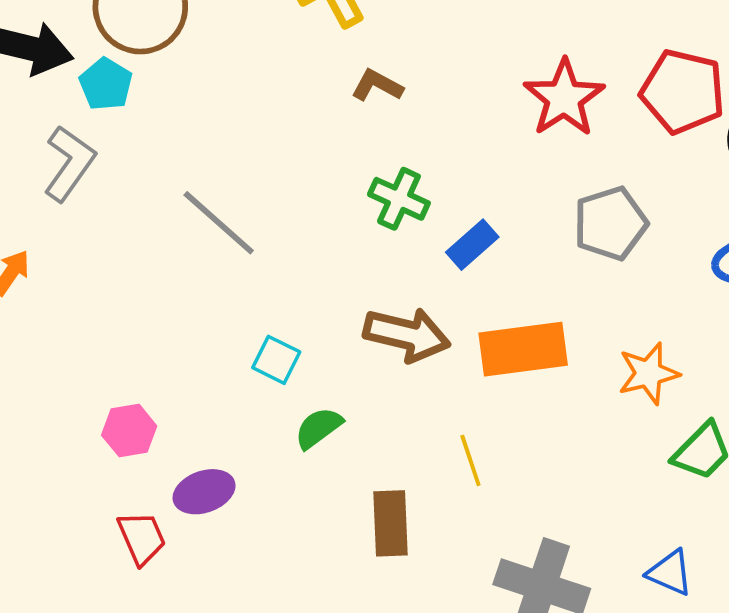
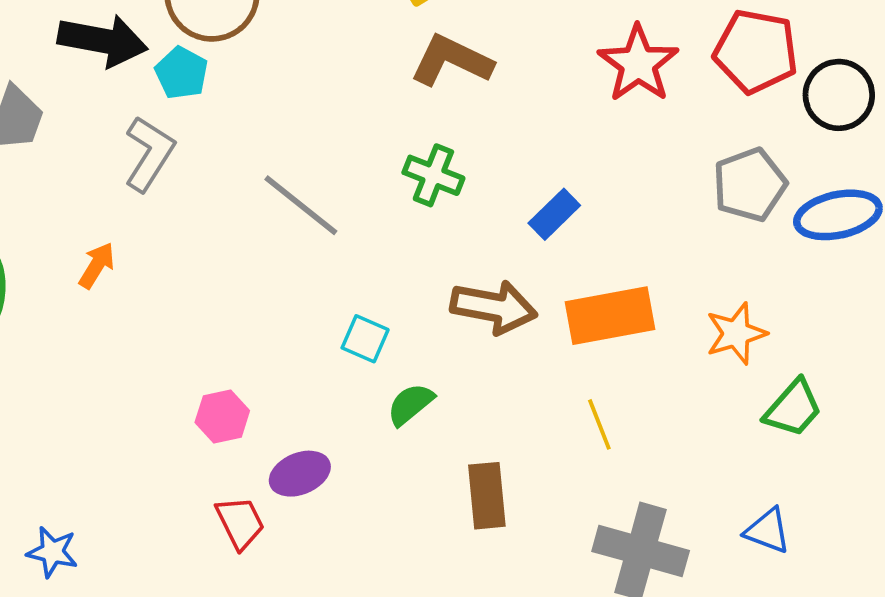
brown L-shape: (377, 85) -> (452, 61), size x1.6
green cross: (399, 199) -> (433, 175), moved
gray pentagon: (610, 223) -> (750, 185), moved
yellow line: (470, 460) -> (599, 424), moved

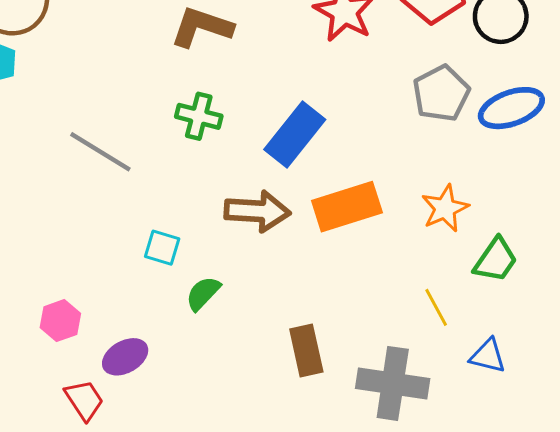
blue rectangle: (554, 214) -> (295, 135), size x1.6
yellow line: (599, 424) -> (436, 307), moved
brown rectangle: (487, 496) -> (306, 350), moved

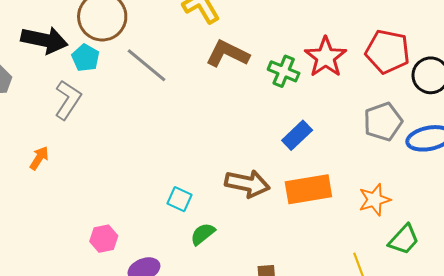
green cross: (199, 116) -> (284, 71), moved
blue rectangle: (295, 135) -> (297, 135), moved, size x0.7
gray line: (100, 152) -> (147, 65), moved

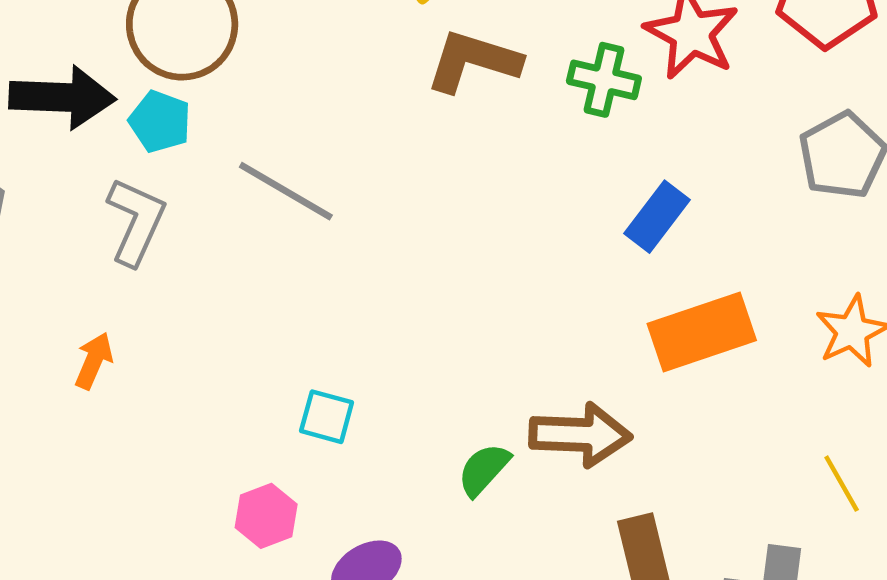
gray line: (147, 65) -> (286, 191), moved
brown arrow: (247, 184) -> (580, 435), moved
cyan square: (179, 199) -> (327, 417), moved

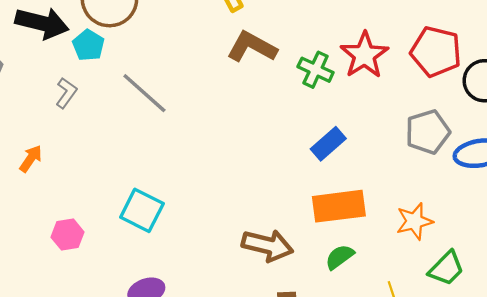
gray L-shape: (136, 221) -> (66, 93), size x0.7
cyan square: (327, 417) -> (142, 210), size x1.5
green semicircle: (484, 470) -> (340, 257), moved
pink hexagon: (266, 516) -> (68, 235), moved

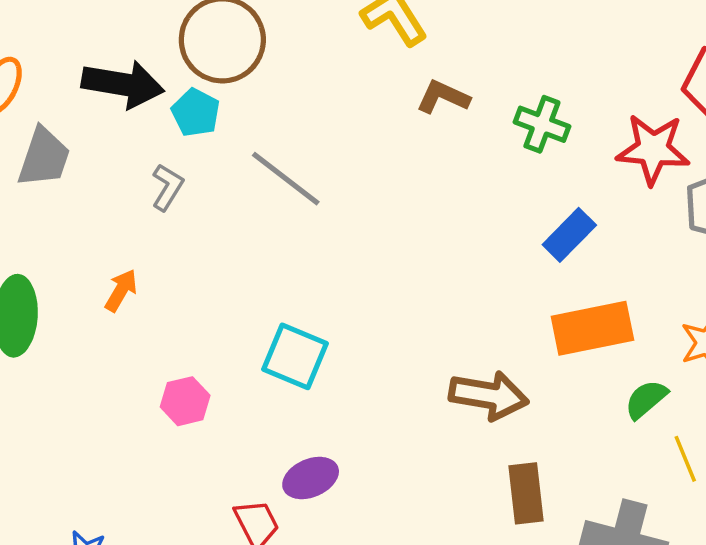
brown L-shape: (252, 47) -> (443, 97), size x0.7
red star: (364, 55) -> (653, 149), moved, turned -30
green semicircle: (340, 257) -> (646, 399), moved

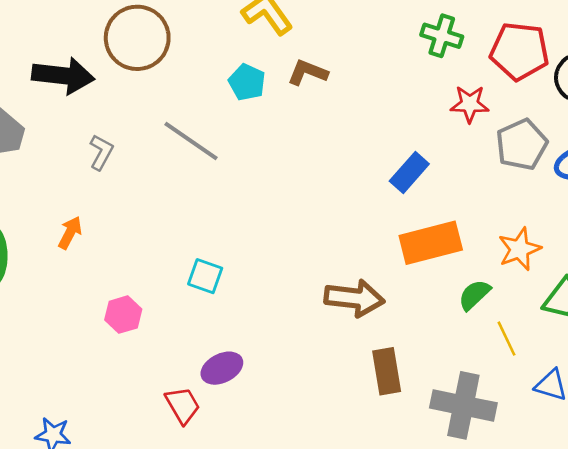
cyan pentagon: (196, 113) -> (247, 82), moved
green cross: (542, 124) -> (442, 36), moved
red star: (653, 149) -> (470, 104), size x0.7
cyan square: (295, 356) -> (205, 276), size x0.7

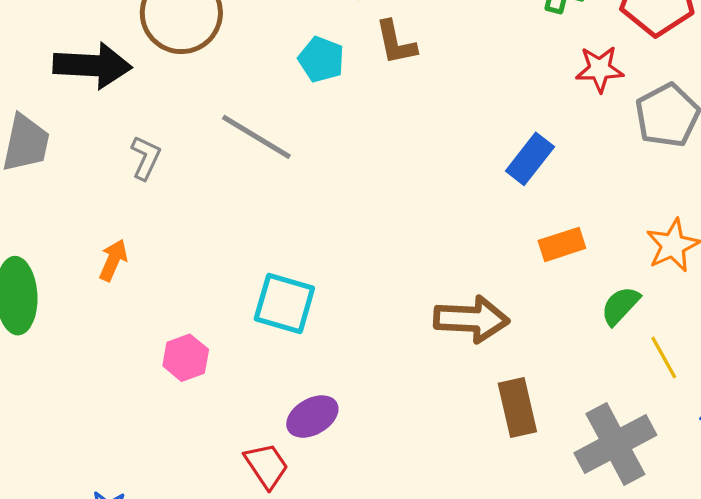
brown L-shape: (308, 73) -> (396, 43), turned -120
orange rectangle: (431, 243) -> (562, 244), size x0.6
cyan square: (205, 276) -> (284, 303), size x1.4
gray cross: (463, 405) -> (615, 444), turned -36

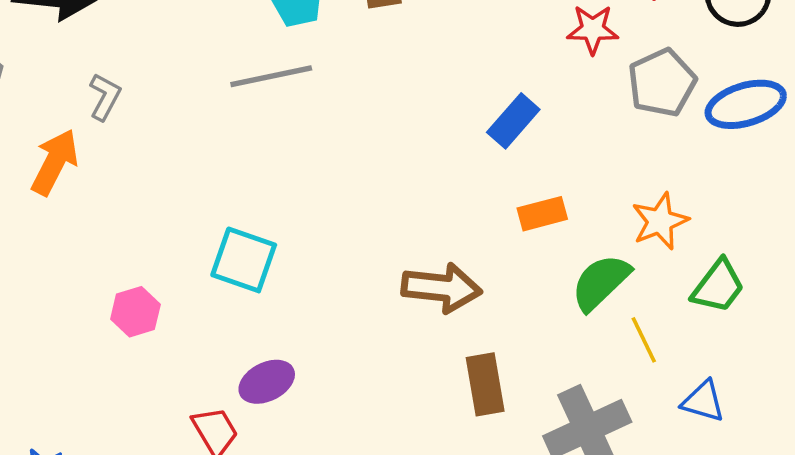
gray line: (256, 137) -> (271, 76), moved, turned -46
orange arrow: (113, 260) -> (55, 162), moved, size x1.5
green semicircle: (620, 306) -> (601, 282), size x1.4

